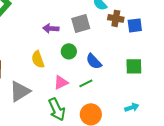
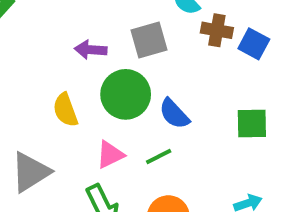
blue square: (135, 25) -> (254, 44), turned 35
green circle: (69, 51) -> (126, 94), size x1.6

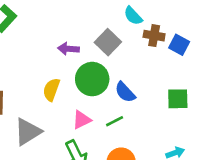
gray square: (149, 40) -> (108, 42), turned -30
yellow semicircle: (65, 110) -> (51, 90), turned 40

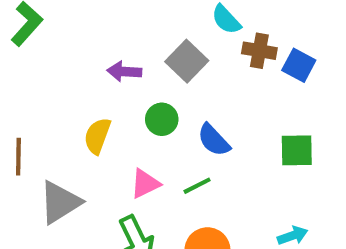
green circle: (92, 79) -> (162, 119), size x0.6

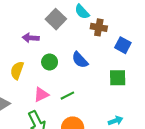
gray square: (187, 61) -> (56, 19), moved
blue square: (299, 65) -> (123, 45), moved
blue semicircle: (214, 140) -> (80, 60), moved

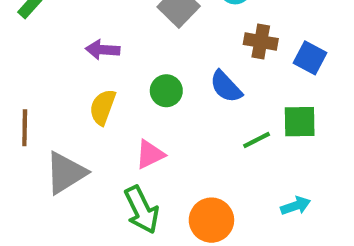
brown cross: (99, 27) -> (261, 41), moved
purple arrow: (31, 38) -> (103, 50), moved
green line: (67, 96) -> (257, 140), moved

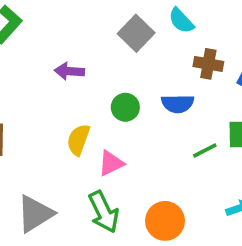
blue semicircle: (226, 87) -> (178, 104), turned -48
yellow semicircle: (103, 107) -> (78, 140), moved
gray triangle: (66, 173) -> (35, 214), moved

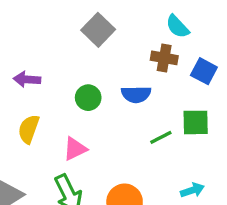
cyan semicircle: (181, 21) -> (177, 27), moved
purple arrow: (69, 71) -> (27, 79), moved
yellow semicircle: (78, 140) -> (29, 129), moved

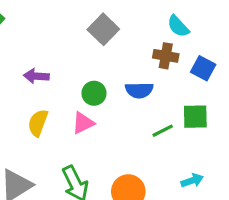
pink triangle: (75, 149) -> (83, 123), moved

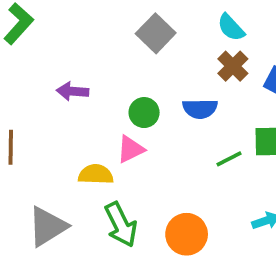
cyan semicircle: (178, 26) -> (231, 28), moved
brown cross: (166, 56) -> (233, 66), turned 35
yellow semicircle: (38, 123) -> (96, 174), moved, turned 72

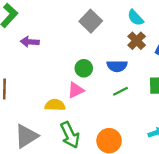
purple arrow: (73, 91) -> (30, 42), moved
green line: (229, 159) -> (121, 91), moved

